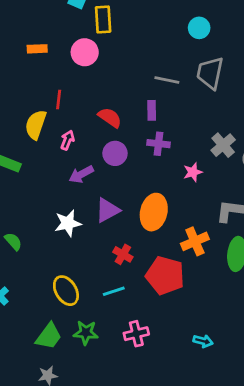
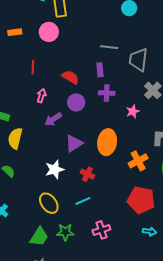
gray trapezoid: (210, 73) -> (138, 60), moved
yellow semicircle: (36, 125) -> (15, 138), moved
white star: (68, 223) -> (55, 169), moved
red pentagon: (165, 275) -> (141, 200), moved

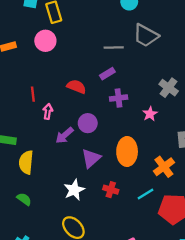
gray trapezoid: (138, 60) -> (146, 36), moved, turned -60
red line: (33, 67) -> (33, 94), moved
purple rectangle: (100, 70) -> (107, 74), turned 72
purple circle: (76, 102) -> (88, 123), moved
cyan line: (83, 201) -> (146, 194), moved

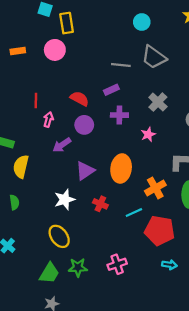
gray cross: (169, 88) -> (158, 102), moved
purple circle: (88, 123) -> (84, 125), moved
green semicircle: (24, 199) -> (14, 202), turned 40

